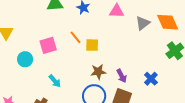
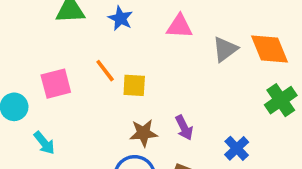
purple arrow: (122, 76) -> (184, 128), moved
cyan arrow: (55, 81) -> (44, 143), moved

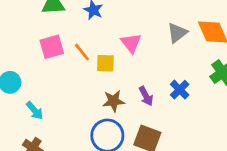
pink triangle: (180, 26) -> (131, 43), moved, turned 50
pink square: (56, 84) -> (52, 47), moved
blue cross: (237, 148) -> (180, 90), moved

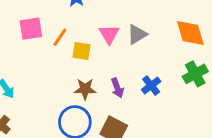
gray triangle: (177, 33) -> (137, 34), moved
orange line: (82, 52) -> (60, 37), turned 66

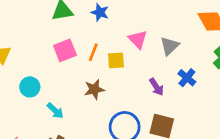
gray triangle: (137, 34) -> (170, 46), moved
brown star: (85, 89) -> (94, 89), moved

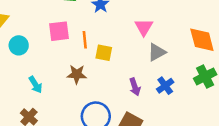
pink triangle: (138, 39) -> (144, 27), moved
orange line: (93, 52) -> (85, 40), turned -42
cyan circle: (30, 87) -> (19, 45), moved

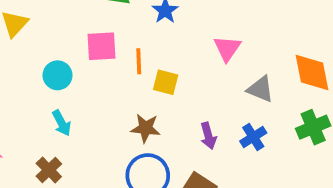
cyan circle: (19, 45) -> (58, 75), moved
gray triangle: (157, 52) -> (261, 89), moved, turned 48
brown star: (77, 74) -> (146, 128), moved

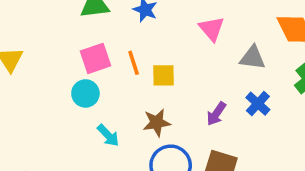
cyan circle: (58, 75) -> (85, 93), moved
cyan arrow: (62, 123) -> (108, 135), moved
purple arrow: (208, 136) -> (216, 114), turned 65

